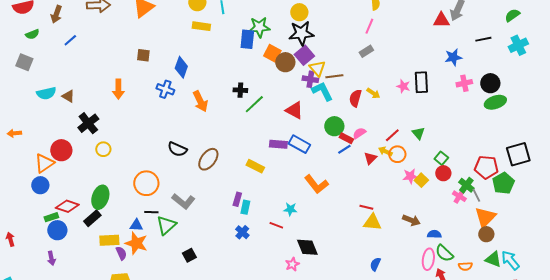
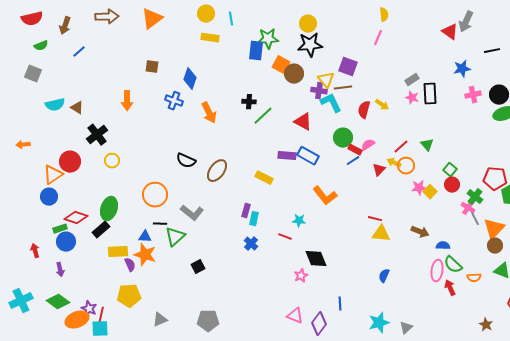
red triangle: (441, 20) -> (450, 32), turned 36
gray rectangle: (366, 51) -> (412, 80), moved
purple square: (304, 55) -> (348, 67), moved, turned -30
gray line: (476, 195) -> (475, 219), moved
red arrow: (10, 239) -> (35, 251), moved

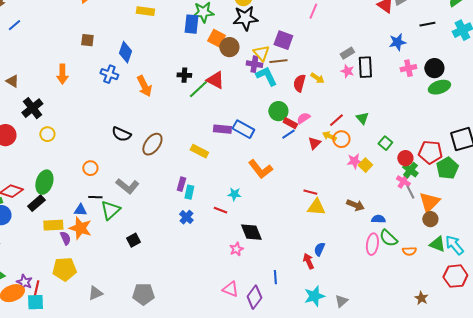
red triangle: (303, 122) -> (215, 80), moved
red circle: (452, 185) -> (405, 158), moved
orange circle: (155, 195) -> (90, 168), size x0.6
red arrow: (450, 288) -> (308, 261), moved

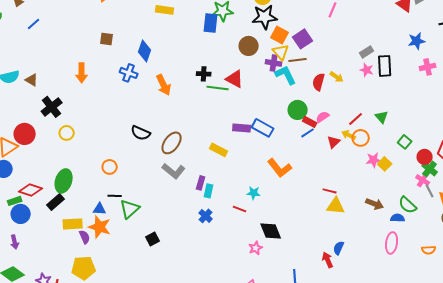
orange square: (216, 38) -> (280, 35), moved
purple square: (283, 40) -> (303, 39), turned 36
green line: (198, 89) -> (218, 88), turned 50
gray L-shape: (127, 186) -> (174, 171), moved
green semicircle: (388, 238) -> (408, 205), moved

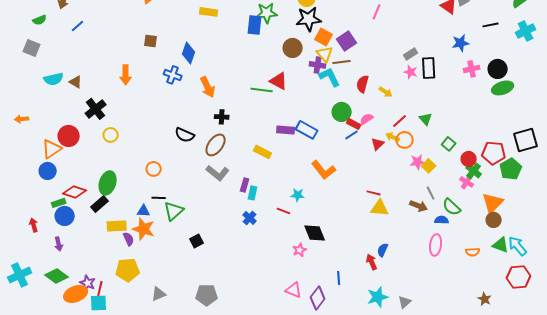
black cross: (204, 74) -> (222, 117), moved
yellow arrow: (337, 77) -> (386, 92), moved
gray line: (430, 191) -> (431, 193), moved

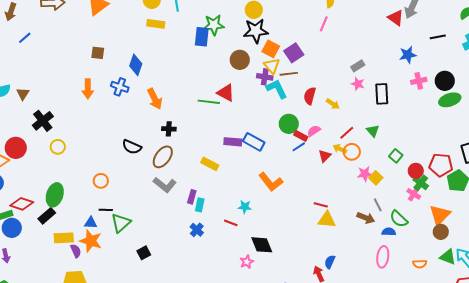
black rectangle: (429, 68) -> (382, 94), moved
orange arrow: (126, 75) -> (88, 89), moved
brown triangle: (76, 82) -> (23, 94), turned 32

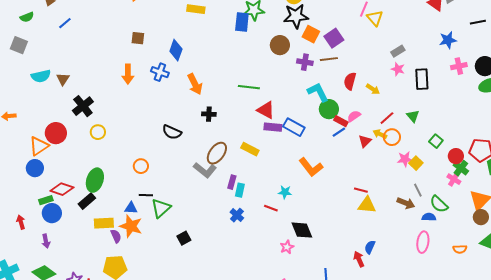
yellow triangle: (272, 66) -> (375, 18), moved
cyan L-shape: (277, 89) -> (318, 92), moved
red triangle: (226, 93) -> (266, 110), moved
brown ellipse: (163, 157) -> (217, 153), moved

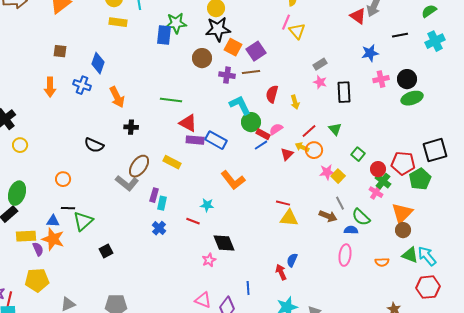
yellow arrow: (373, 89) -> (295, 102), turned 40

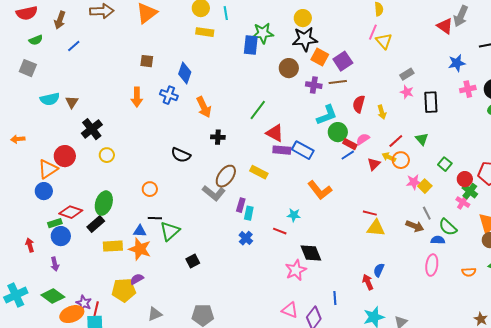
green line: (171, 100) -> (258, 110), turned -60
cyan L-shape: (240, 105) -> (327, 115), turned 95
purple semicircle: (38, 249) -> (137, 279), moved, turned -96
pink star: (209, 260) -> (296, 270), size x1.5

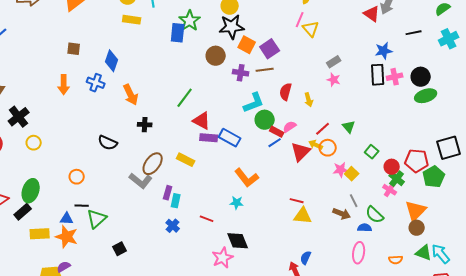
green star: (263, 33) -> (190, 21), turned -30
black rectangle: (431, 102) -> (378, 75), moved
red triangle: (374, 164) -> (301, 152), size x1.5
cyan star: (294, 215) -> (237, 203), moved

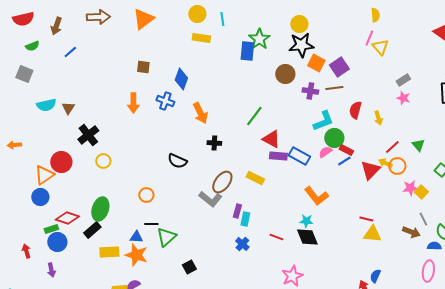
pink semicircle: (290, 127) -> (325, 152), moved
black diamond: (238, 241) -> (307, 237), moved

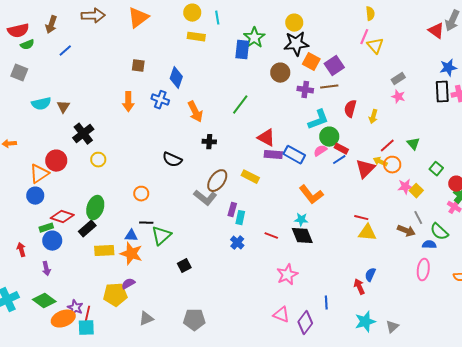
red semicircle: (23, 19) -> (18, 31), moved
green line: (254, 116) -> (240, 105), moved
yellow arrow: (378, 118) -> (373, 117), turned 32

